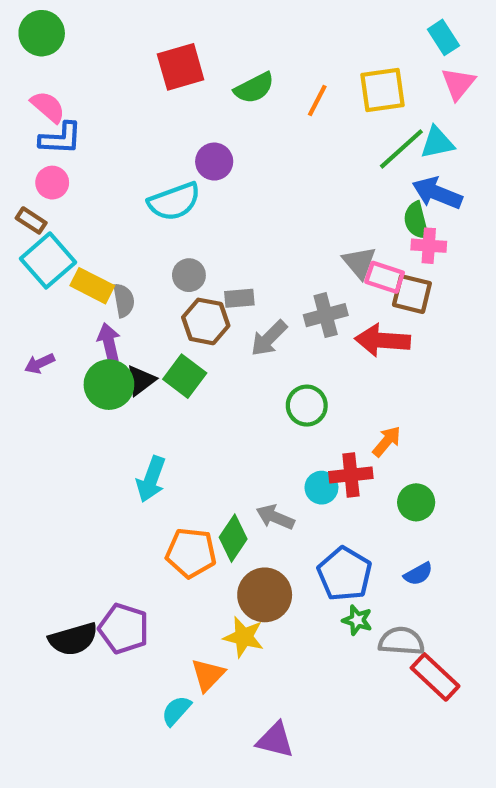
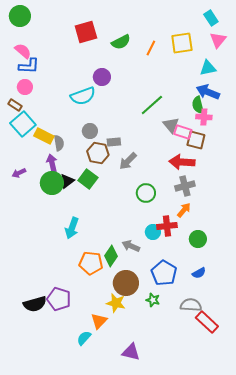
green line: (401, 149) -> (152, 105), moved
gray cross: (326, 315) -> (185, 186), moved
green star: (357, 620) -> (153, 300), moved

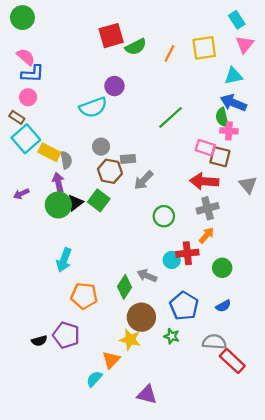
red square: (86, 32) -> (111, 36), moved
gray triangle: (171, 125) -> (248, 185), moved
cyan arrow: (72, 228) -> (64, 260), moved
orange pentagon: (91, 263) -> (84, 296), moved
black semicircle: (35, 304) -> (39, 341), size x0.6

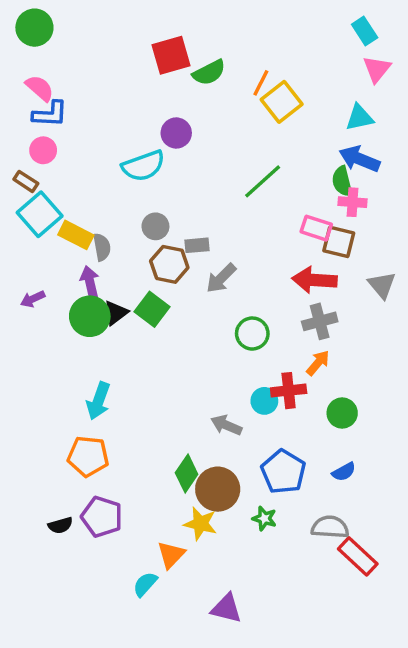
yellow square: (204, 48) -> (282, 102), moved, turned -30
green diamond: (125, 287) -> (187, 474), moved
orange pentagon: (84, 296) -> (88, 456), moved

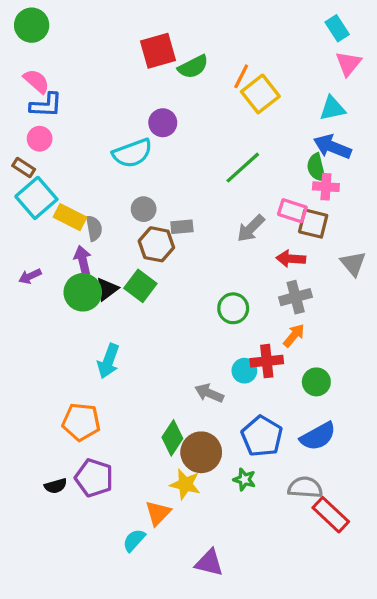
gray arrow: (221, 278) -> (251, 228), moved
red arrow: (314, 280) -> (291, 259), size x0.7
cyan arrow: (98, 401) -> (108, 361), moved
blue semicircle: (344, 472) -> (318, 436), size x1.6

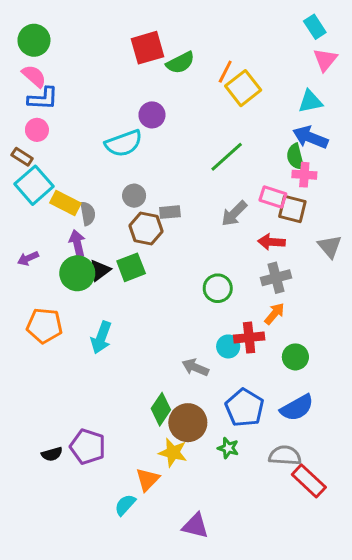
green circle: (32, 25) -> (34, 40), moved
green square: (140, 286) -> (131, 267), turned 32
orange pentagon: (81, 422) -> (44, 326), moved

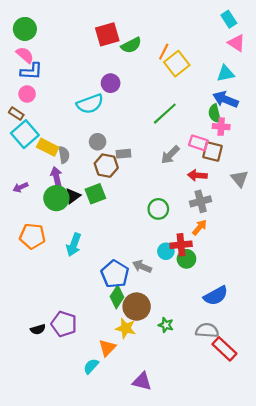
pink triangle: (325, 60) -> (236, 43), turned -36
green circle: (295, 357) -> (186, 259), moved
blue pentagon: (245, 408) -> (115, 274), moved

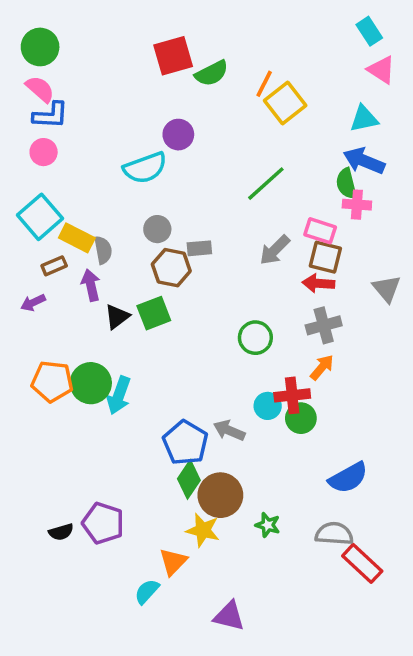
brown rectangle: (16, 114) -> (54, 266), moved, turned -56
brown square: (213, 151) -> (325, 257), moved
green circle: (56, 198) -> (91, 383), moved

